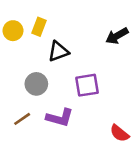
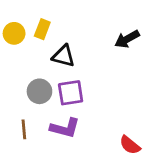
black triangle: (58, 51) -> (63, 56), turned 35
purple square: (87, 85) -> (71, 93), moved
brown line: (22, 119) -> (24, 129), turned -60

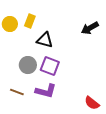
purple square: (71, 93) -> (50, 66), turned 30
brown line: (24, 129) -> (17, 92), turned -64

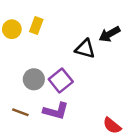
black triangle: (45, 40) -> (85, 49), moved
purple square: (50, 66) -> (61, 80), turned 30

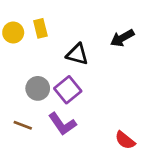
yellow rectangle: (36, 26) -> (40, 28), turned -35
black triangle: (85, 49) -> (77, 54), moved
purple L-shape: (56, 111) -> (62, 124), turned 40

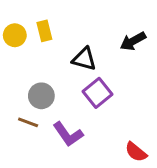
purple square: (68, 90) -> (97, 93), moved
brown line: (23, 125) -> (28, 122), moved

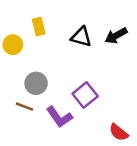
yellow circle: (15, 35) -> (13, 45), moved
black triangle: (84, 59) -> (81, 37), moved
purple square: (97, 93) -> (85, 95), moved

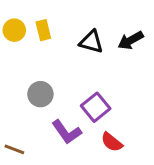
yellow circle: (13, 45) -> (14, 30), moved
brown line: (24, 107) -> (14, 149), moved
red semicircle: (119, 132) -> (112, 142), moved

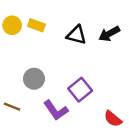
yellow rectangle: (43, 30) -> (36, 25), turned -56
red semicircle: (112, 142) -> (113, 119), moved
brown line: (14, 149) -> (12, 107), moved

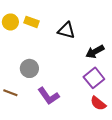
black arrow: (109, 34) -> (95, 52), moved
purple square: (80, 90) -> (94, 78), moved

